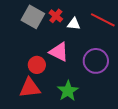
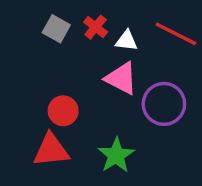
gray square: (33, 17) -> (56, 29), size x0.7
pink triangle: (59, 52) -> (121, 78), moved

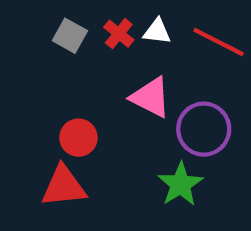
white triangle: (126, 41) -> (157, 31), moved
green star: (116, 155) -> (180, 184), moved

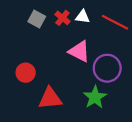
red circle: (78, 138) -> (26, 73), moved
red triangle: (64, 186) -> (50, 98), moved

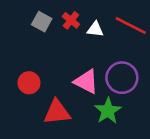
white triangle: (83, 17) -> (95, 29), moved
pink triangle: (79, 51) -> (86, 81), moved

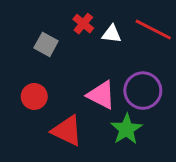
gray square: (42, 22) -> (46, 44), moved
red triangle: (57, 112) -> (67, 131), turned 32

